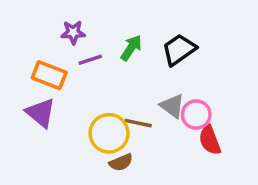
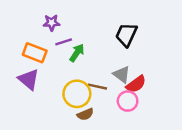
green arrow: (131, 48) -> (77, 53), moved
black trapezoid: (179, 50) -> (126, 35), turned -30
pink circle: (196, 114) -> (128, 101), moved
red semicircle: (210, 140) -> (136, 84), moved, turned -105

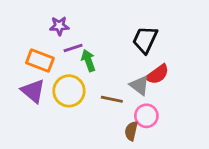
green arrow: (77, 53) -> (88, 60), turned -54
red semicircle: (136, 84) -> (157, 74), moved
yellow circle: (77, 94) -> (69, 91), moved
brown semicircle: (85, 114) -> (131, 131), moved, turned 126

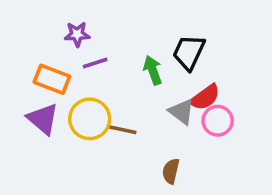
green arrow: (88, 60) -> (153, 70), moved
brown line: (112, 99) -> (122, 130), moved
pink circle: (146, 116) -> (218, 121), moved

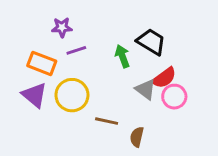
black trapezoid: (189, 52) -> (151, 42), turned 96
brown line: (122, 130) -> (107, 121), moved

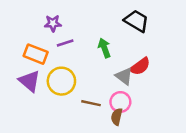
black trapezoid: (151, 42) -> (136, 21), moved
pink circle: (174, 97) -> (120, 102), moved

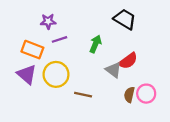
green arrow: (104, 48) -> (95, 44), turned 42
pink circle: (120, 102) -> (146, 94), moved
brown semicircle: (117, 117) -> (129, 95), moved

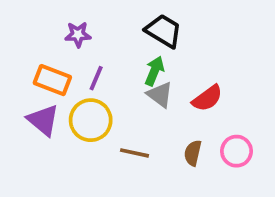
black trapezoid: (125, 19) -> (164, 31), moved
purple line: (59, 39) -> (96, 78), moved, turned -49
gray triangle: (114, 70) -> (160, 95), moved
brown semicircle: (129, 95) -> (193, 153), moved

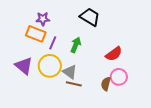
green arrow: (154, 71) -> (76, 45), moved
orange rectangle: (52, 80) -> (36, 34), moved
gray triangle: (160, 95) -> (70, 72), moved
pink circle: (236, 151) -> (119, 77), moved

